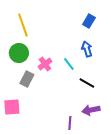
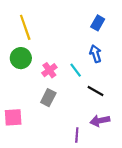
gray rectangle: (27, 79) -> (48, 98), moved

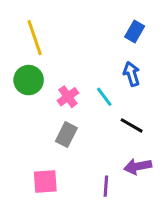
pink square: (13, 117) -> (45, 182), moved

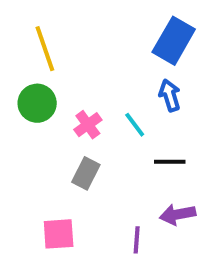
blue rectangle: (135, 32) -> (174, 41), size x1.6
black line: (132, 125) -> (170, 162), turned -30

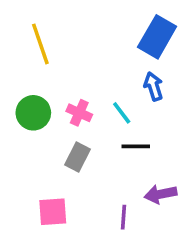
green circle: (37, 103) -> (33, 113), moved
pink cross: (88, 125) -> (79, 113), turned -30
black line: (170, 162) -> (136, 146), moved

